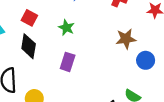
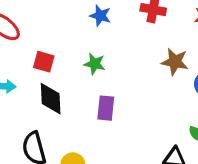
brown star: (126, 39) -> (175, 62), turned 30

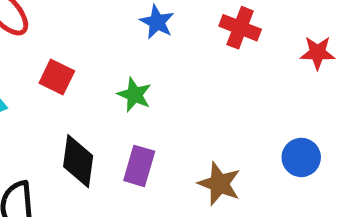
brown star: (175, 62) -> (219, 184), moved
black diamond: (51, 99) -> (78, 161), moved

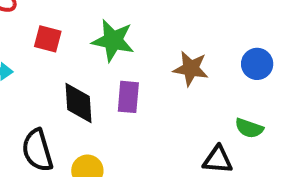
green star: (135, 95) -> (113, 40), size x1.5
brown star: (219, 184) -> (191, 69), moved

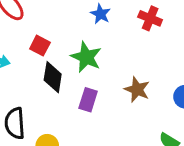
black diamond: (78, 103) -> (53, 77), moved

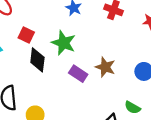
purple rectangle: (88, 100) -> (78, 74), moved, turned -72

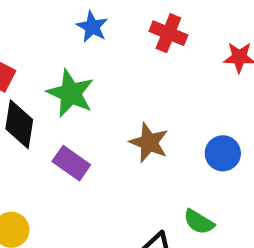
purple rectangle: (78, 74) -> (71, 163), moved

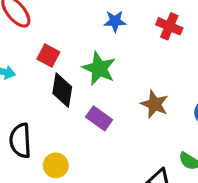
blue star: (92, 27) -> (115, 21), turned -30

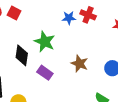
blue star: (115, 21) -> (69, 18), moved
red square: (48, 56) -> (14, 13), moved

